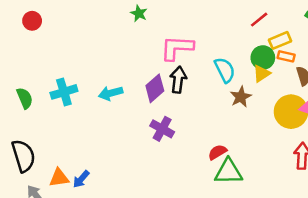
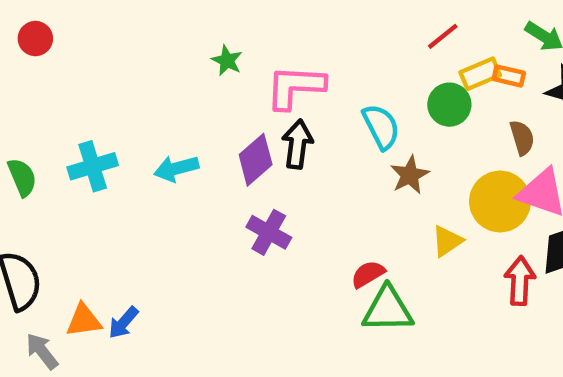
green star: (139, 13) -> (227, 61), moved
orange rectangle: (286, 56) -> (509, 76), moved
yellow triangle: (262, 74) -> (447, 241), moved

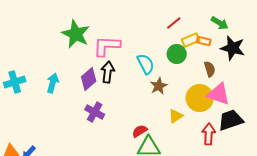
green star: (227, 61) -> (76, 34), size x2.0
cyan arrow: (176, 168) -> (53, 83), turned 120

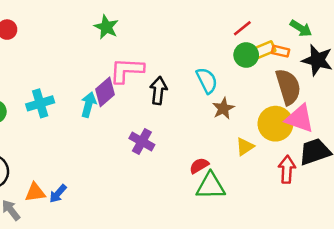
green star: (76, 34) -> (106, 27), moved, size x0.7
pink L-shape: (107, 46) -> (127, 70), moved
green circle: (177, 54) -> (246, 55), moved
brown semicircle: (210, 69) -> (288, 87), size x1.8
purple diamond: (89, 79) -> (105, 92), moved

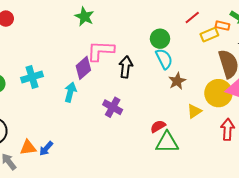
orange rectangle: (281, 51) -> (222, 26), moved
green circle: (246, 55) -> (160, 39), moved
cyan arrow: (88, 105) -> (70, 92), moved

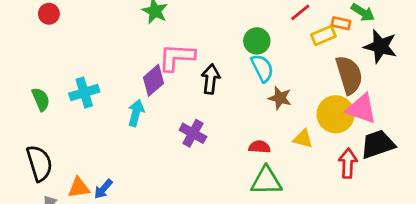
brown star: (177, 81) -> (280, 98), turned -30
yellow triangle: (194, 111) -> (303, 139), turned 49
red semicircle: (158, 126) -> (260, 147), moved, turned 35

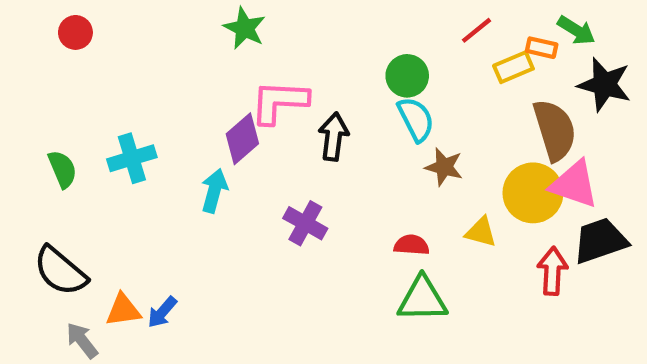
black semicircle: (39, 163) -> (60, 271), turned 147

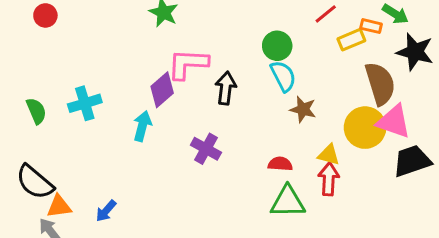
red arrow: (552, 271) -> (329, 179), moved
orange triangle: (123, 310) -> (59, 206), moved

